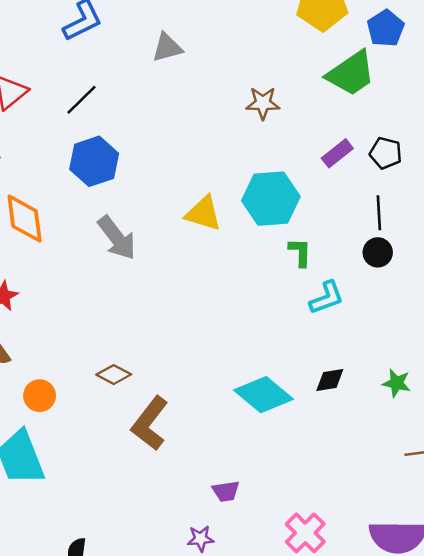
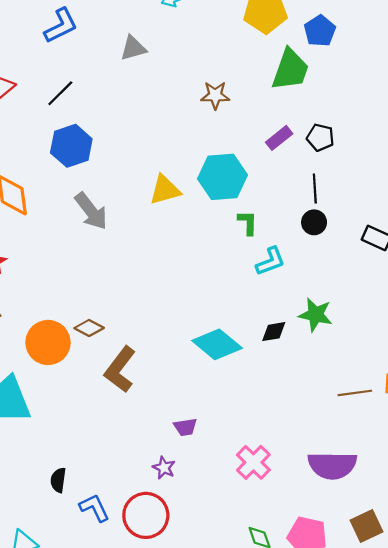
green trapezoid: (351, 73) -> (290, 70), turned -36
yellow triangle: (203, 213) -> (165, 190), turned -32
green star: (397, 383) -> (316, 315), moved, size x1.4
orange circle: (40, 396) -> (48, 342), moved, size x1.6
purple star: (200, 539) -> (164, 468), turned 30

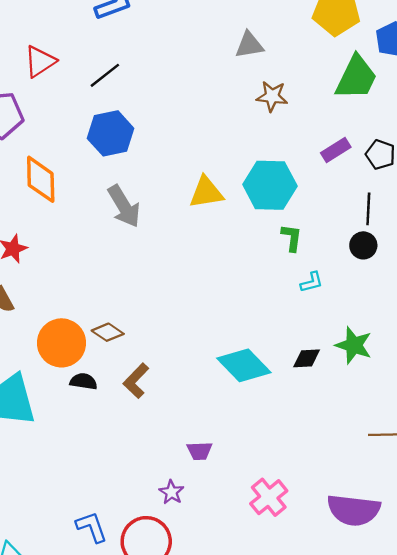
gray triangle: (133, 48) -> (249, 45), moved
cyan L-shape: (271, 261) -> (312, 282), size x0.7
brown L-shape: (120, 369) -> (136, 381), size x0.7
black semicircle: (58, 480) -> (84, 381), moved, turned 85

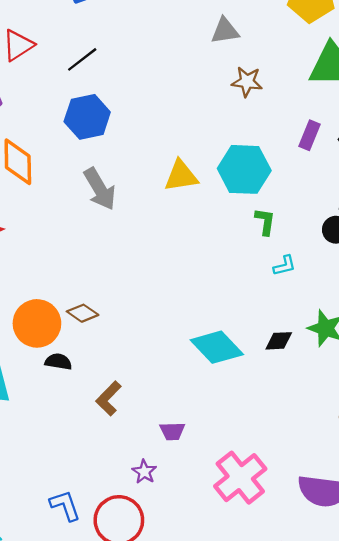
purple rectangle: (336, 150) -> (309, 135), turned -36
brown L-shape: (136, 381) -> (109, 398), moved
pink cross: (269, 497) -> (240, 478), size x1.4

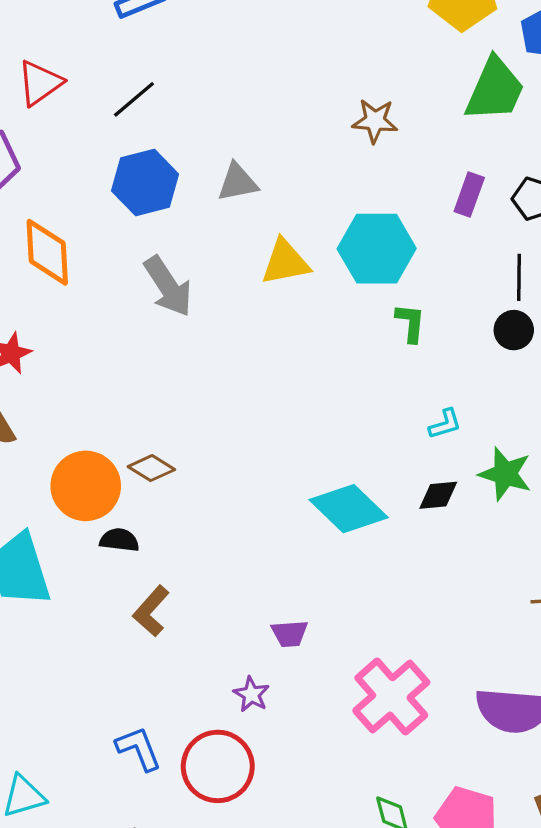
gray triangle: (225, 31) -> (238, 182), moved
cyan L-shape: (284, 266) -> (445, 424), moved
brown L-shape: (109, 398) -> (151, 611), moved

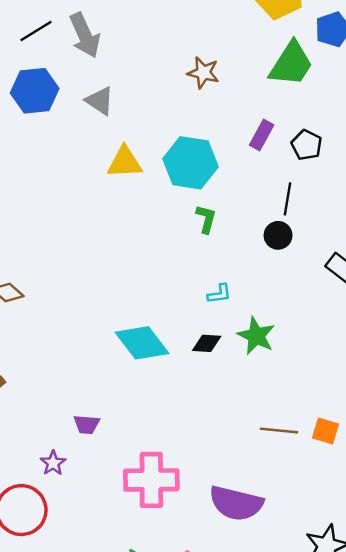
gray triangle: (238, 182) -> (100, 101), turned 36
gray arrow: (168, 286) -> (85, 35), moved
pink cross: (391, 696) -> (151, 480), turned 32

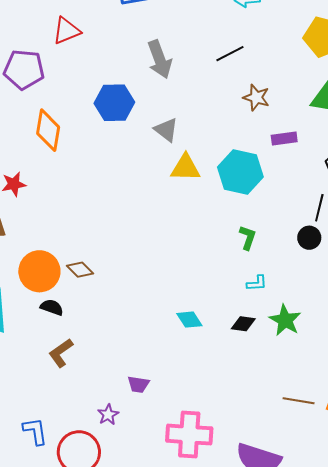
black line: (36, 31) -> (230, 54), moved
gray triangle: (100, 101) -> (166, 130), moved
purple rectangle: (262, 135) -> (284, 139), moved, turned 50
green L-shape: (206, 219) -> (248, 238), moved
cyan diamond: (142, 343) -> (189, 320), size x0.6

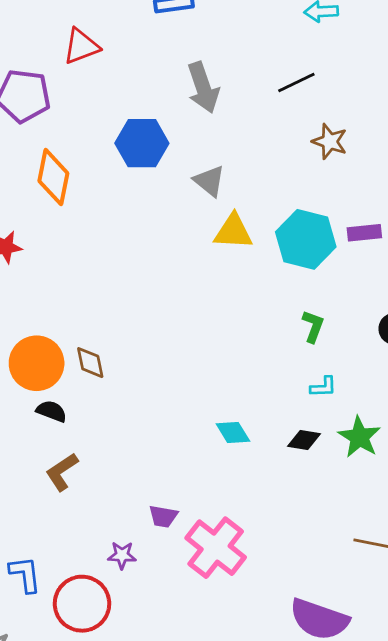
purple rectangle: (284, 139) -> (364, 233), moved
brown diamond: (80, 270) -> (90, 363), turned 32
purple star: (108, 415) -> (122, 555), turned 30
pink cross: (189, 435) -> (216, 548), moved, turned 33

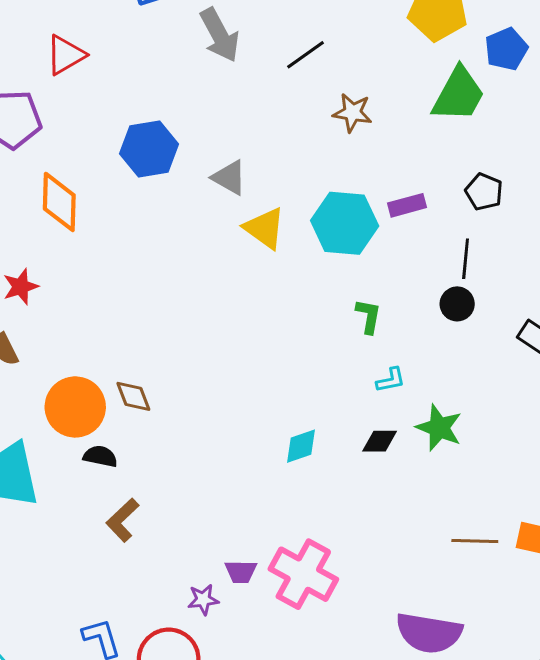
gray arrow: (203, 88) -> (220, 35), moved
yellow triangle: (233, 232) -> (265, 228), turned 42
cyan diamond: (233, 433) -> (301, 446), turned -68
purple trapezoid: (163, 516) -> (241, 572), moved

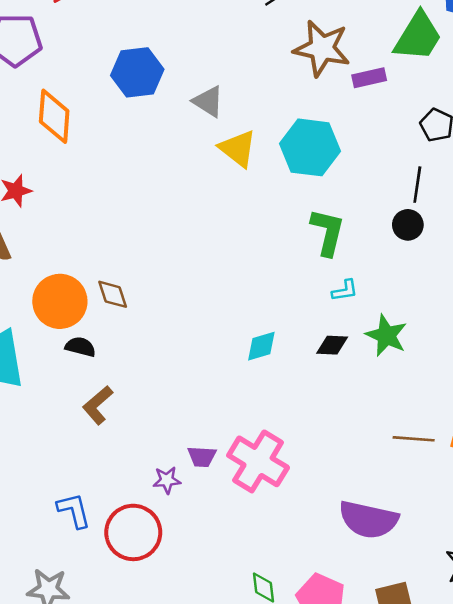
brown star: (353, 113) -> (322, 48), size x1.6
purple rectangle: (407, 205) -> (369, 78), moved
green L-shape: (368, 316) -> (328, 232), size x1.5

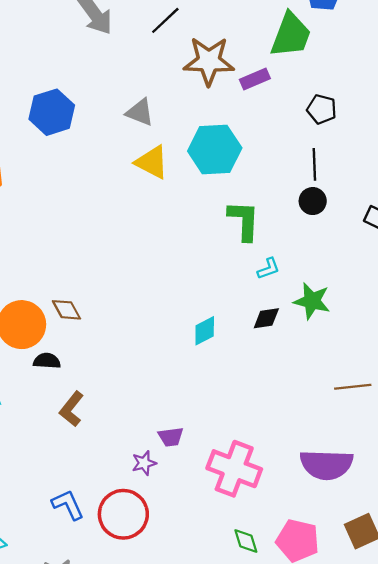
gray triangle: (208, 101) -> (140, 112), moved
pink cross: (258, 461) -> (234, 469), moved

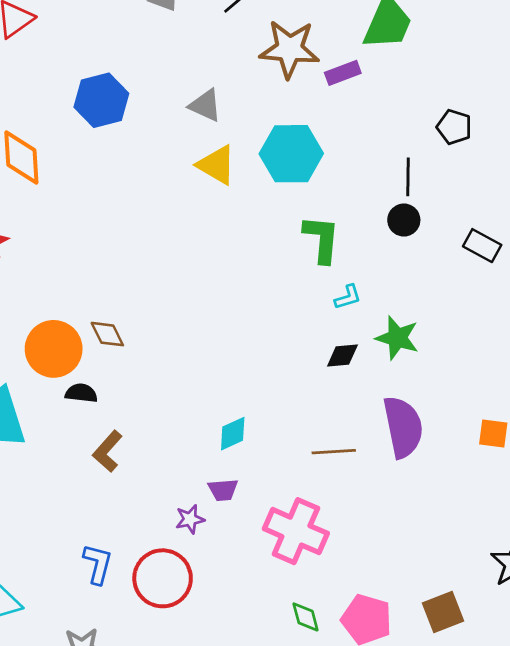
black pentagon: (322, 109) -> (454, 127), moved
cyan diamond: (205, 331) -> (233, 434), moved
brown line: (353, 387) -> (334, 452), moved
purple semicircle: (326, 465) -> (403, 427), moved, turned -106
blue L-shape: (68, 505) -> (98, 564), turned 36

